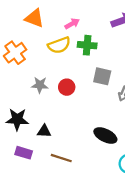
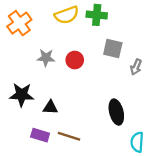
black ellipse: (105, 136) -> (116, 112), turned 50
purple rectangle: (24, 153) -> (40, 135), moved

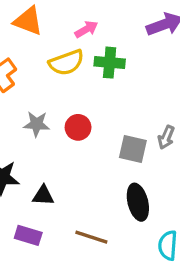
gray square: (113, 48) -> (133, 149), moved
brown line: (69, 136) -> (91, 237), moved

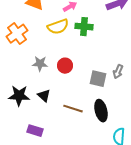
black triangle: (43, 196) -> (44, 96), moved, turned 40
brown line: (91, 237) -> (73, 109), moved

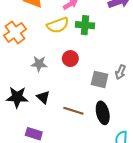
red circle: (65, 66) -> (70, 59), moved

